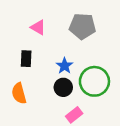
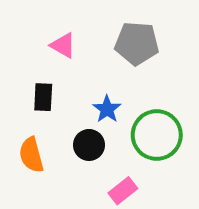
black circle: (63, 87) -> (89, 145), moved

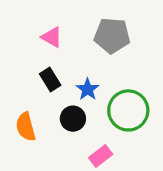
black rectangle: (43, 97) -> (50, 80), moved, turned -35

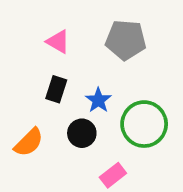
black rectangle: (50, 80) -> (56, 89), turned 50
orange semicircle: (26, 127) -> (29, 142), turned -120

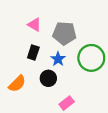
gray pentagon: (126, 40) -> (64, 33), moved
green circle: (144, 124) -> (91, 58), moved

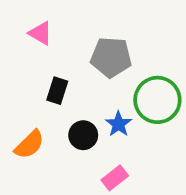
pink triangle: (34, 25) -> (41, 33), moved
blue star: (58, 59) -> (118, 124), moved

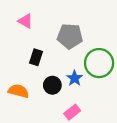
orange semicircle: (29, 144) -> (18, 91), turned -120

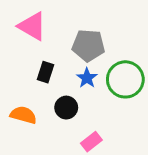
pink triangle: (25, 21) -> (32, 26), size x1.5
blue star: (75, 78) -> (87, 78), moved

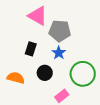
pink triangle: (32, 26) -> (38, 16), moved
green circle: (125, 79) -> (83, 74), moved

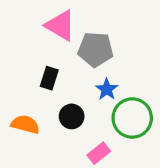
blue star: (59, 53) -> (107, 89), moved

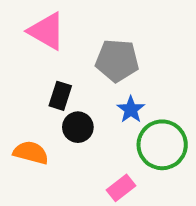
pink triangle: (60, 25) -> (47, 31), moved
black circle: (72, 116) -> (78, 127), moved

